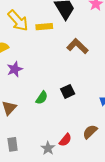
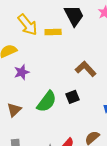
brown L-shape: (77, 46) -> (86, 69), moved
green semicircle: (42, 98) -> (47, 102), size x1.6

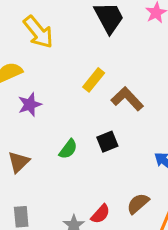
yellow rectangle: (53, 32) -> (94, 80), moved, turned -49
green semicircle: (47, 102) -> (68, 149), size x0.6

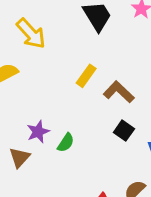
purple star: (30, 105) -> (38, 132), moved
black square: (107, 142) -> (124, 131), moved, turned -30

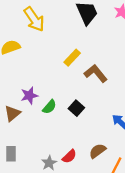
black square: (124, 131) -> (76, 108), moved

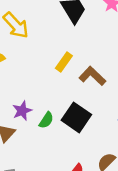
black square: (76, 108) -> (76, 117), size x1.6

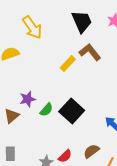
brown L-shape: (92, 76) -> (90, 52), moved

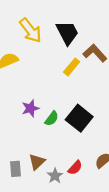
black trapezoid: (82, 22) -> (67, 33), moved
brown triangle: (12, 116) -> (37, 162), moved

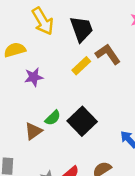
purple star: (30, 108) -> (34, 77), moved
brown triangle: (37, 162) -> (33, 131), moved

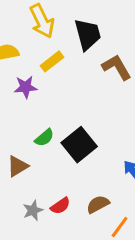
yellow rectangle: (81, 66) -> (52, 61), moved
brown triangle: (33, 131) -> (18, 166), moved

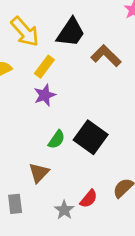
black trapezoid: (88, 34) -> (71, 32), turned 64
purple star: (26, 87) -> (45, 95), moved

